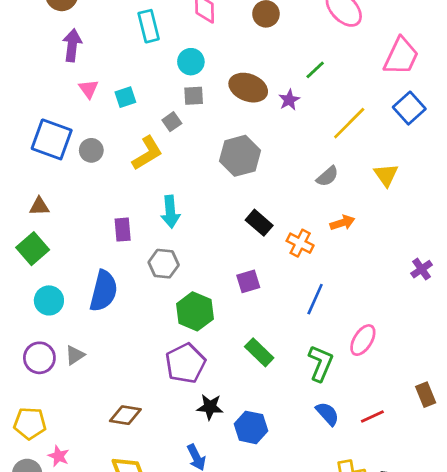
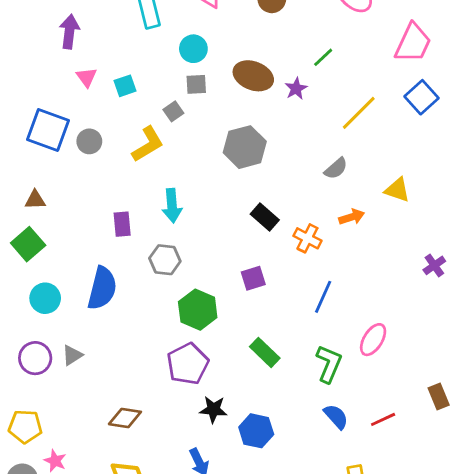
yellow triangle: (386, 175) -> (397, 190), moved, turned -36

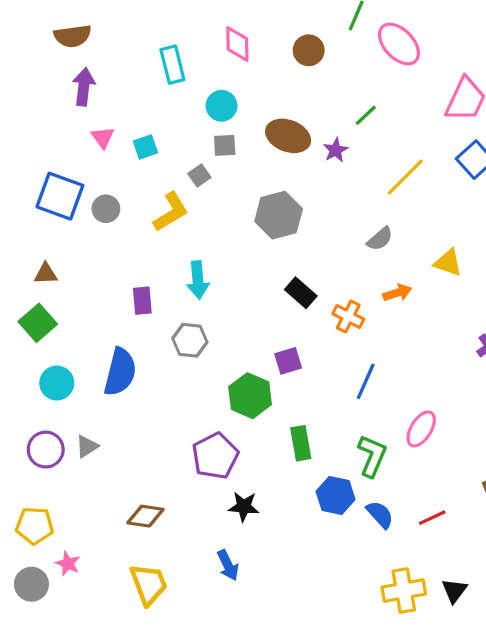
green hexagon: (198, 310) -> (250, 396), moved
green rectangle: (265, 352) -> (301, 443), turned 36
blue hexagon: (256, 431) -> (336, 495), moved

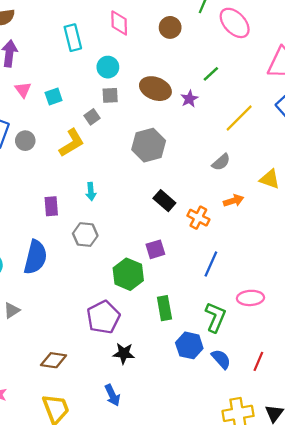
cyan arrow: (198, 280) -> (91, 192), size x0.7
pink ellipse: (421, 429) -> (250, 298), turned 55
red line: (432, 518) -> (258, 361), turned -42

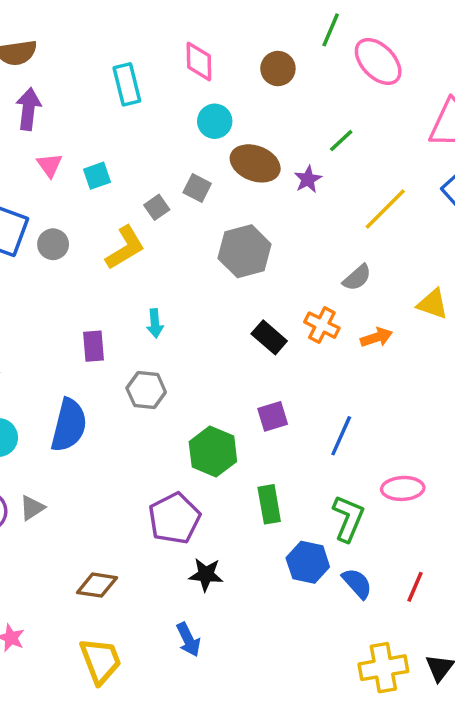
cyan circle: (108, 67) -> (215, 121), moved
gray square: (110, 95) -> (197, 188), moved, turned 30
orange cross: (198, 218) -> (322, 325), moved
purple square: (155, 249) -> (273, 416), moved

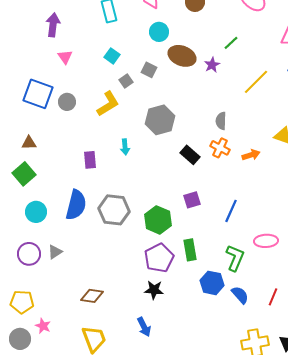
cyan square: (97, 176) -> (112, 56), moved, turned -35
gray hexagon: (245, 251) -> (160, 120), moved
gray semicircle: (357, 278) -> (221, 121), moved, turned 132
gray hexagon: (146, 390) -> (114, 210), moved, size x1.4
purple pentagon: (174, 518) -> (159, 258), moved

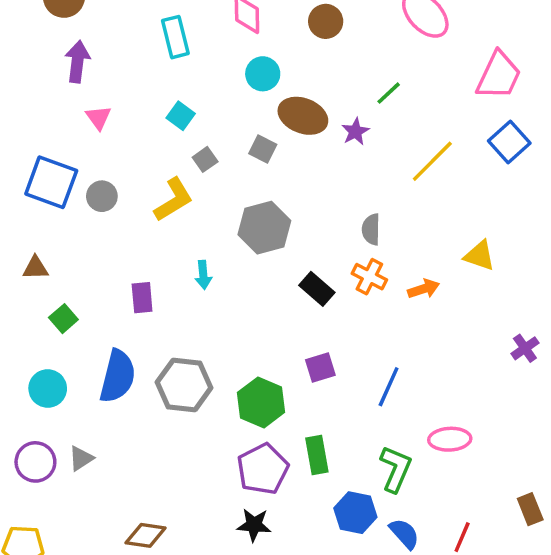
gray square: (149, 70) -> (263, 149), moved
green square: (24, 174) -> (63, 319), moved, size x0.7

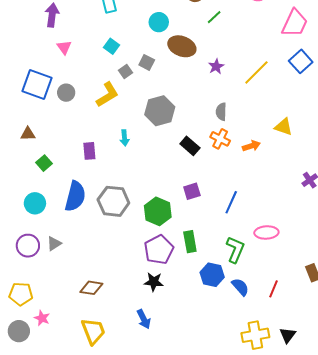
green line: (389, 93) -> (214, 17), moved
purple star: (355, 131) -> (216, 66), moved
gray square: (263, 149) -> (147, 62), moved

